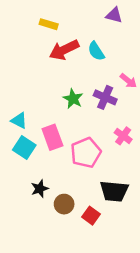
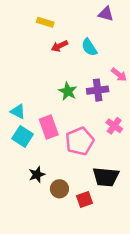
red arrow: (64, 50) -> (59, 46), size x0.6
purple cross: (105, 97) -> (98, 90), turned -30
red square: (91, 216) -> (84, 200), turned 35

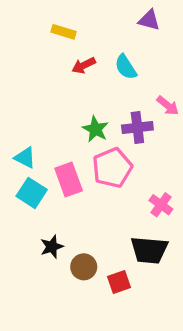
pink cross: (114, 126) -> (161, 205), moved
pink pentagon: (80, 141) -> (112, 168), moved

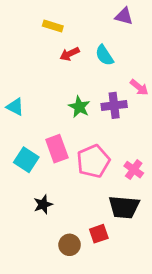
cyan triangle: (25, 158) -> (15, 107), moved
pink pentagon: (112, 168) -> (93, 161), moved
brown circle: (84, 267) -> (70, 245), moved

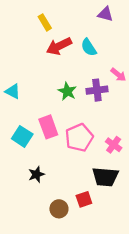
yellow rectangle: (53, 26) -> (45, 22), turned 42
red arrow: (70, 54) -> (59, 46), size x1.5

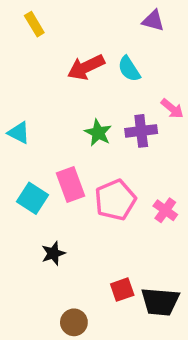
yellow rectangle: (45, 22) -> (34, 24), moved
black trapezoid: (105, 177) -> (160, 302), moved
brown circle: (59, 209) -> (74, 322), moved

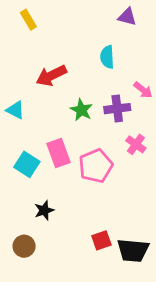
red arrow: (86, 67) -> (51, 76), moved
cyan semicircle: (129, 69) -> (107, 57), turned 30
pink cross: (165, 210) -> (136, 144), moved
brown circle: (74, 322) -> (24, 246), moved

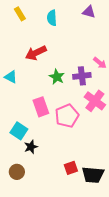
cyan semicircle: (107, 57) -> (52, 18), moved
pink cross: (136, 144) -> (95, 101), size x1.5
cyan square: (27, 164) -> (19, 131), moved

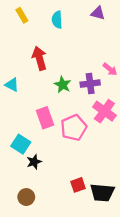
red arrow: (36, 53) -> (39, 58), turned 100
brown circle: (17, 172) -> (26, 197), moved

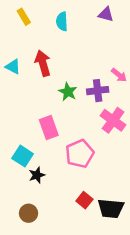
cyan triangle: (12, 85) -> (13, 67), moved
pink pentagon: (74, 128) -> (80, 154), moved
red square: (78, 185) -> (84, 200), turned -32

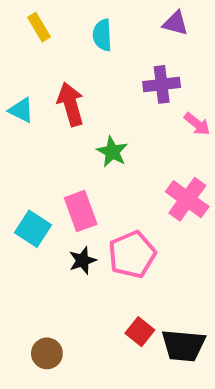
purple cross: (98, 91) -> (162, 84), moved
cyan square: (23, 156) -> (33, 229), moved
black star: (37, 175) -> (83, 260), moved

